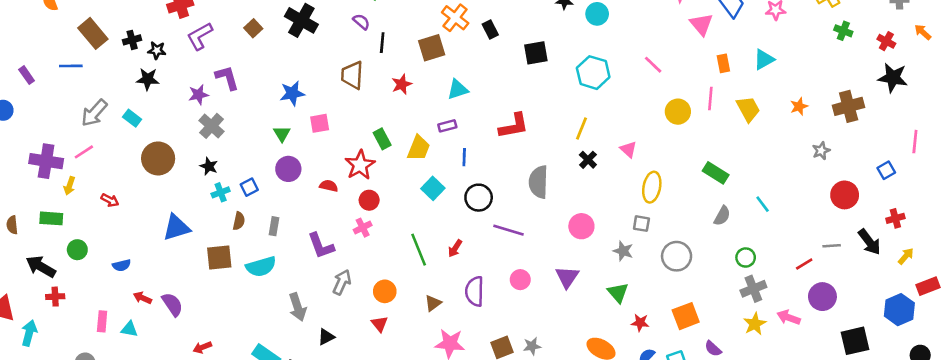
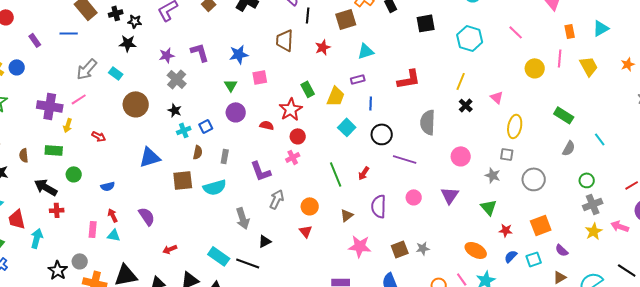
purple L-shape: (227, 78) -> (200, 52), moved
red arrow: (142, 298) -> (113, 215), moved, turned 40

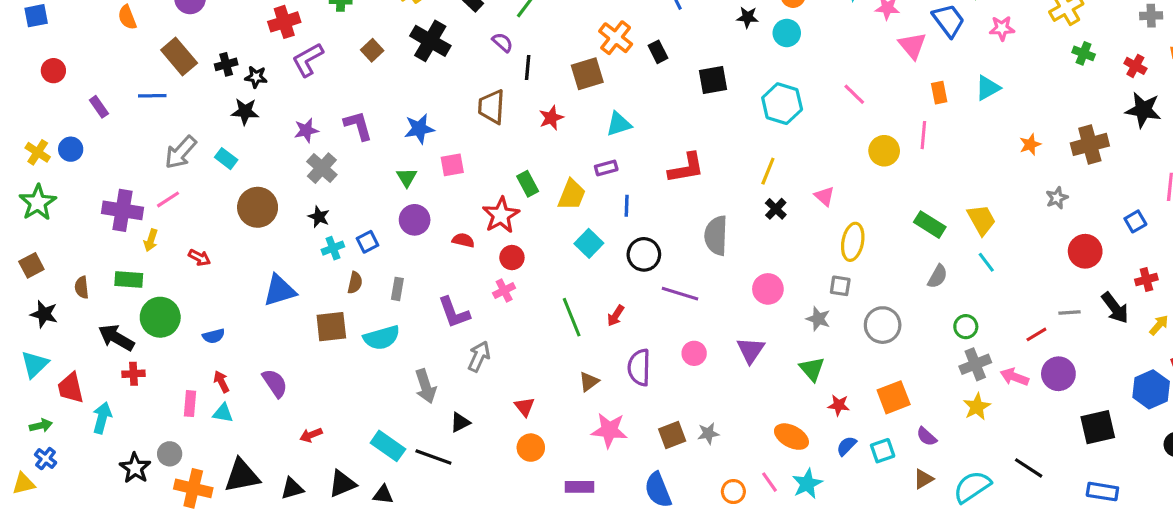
yellow trapezoid: (589, 66) -> (982, 220), moved
green circle: (74, 174) -> (160, 317), size x1.6
orange circle: (310, 206) -> (531, 448), moved
pink arrow: (620, 226) -> (1014, 377), moved

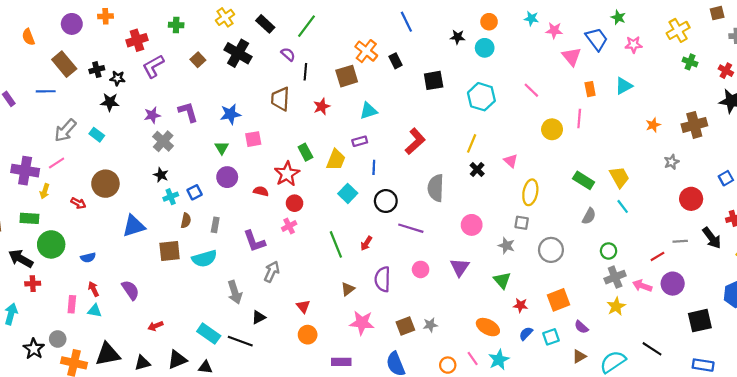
red L-shape: (686, 168) -> (415, 141), turned -32
brown circle: (258, 207) -> (105, 184), moved

